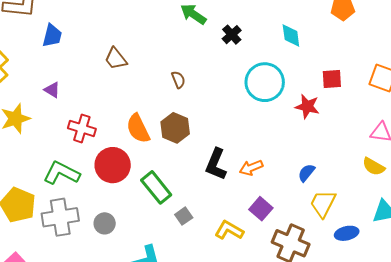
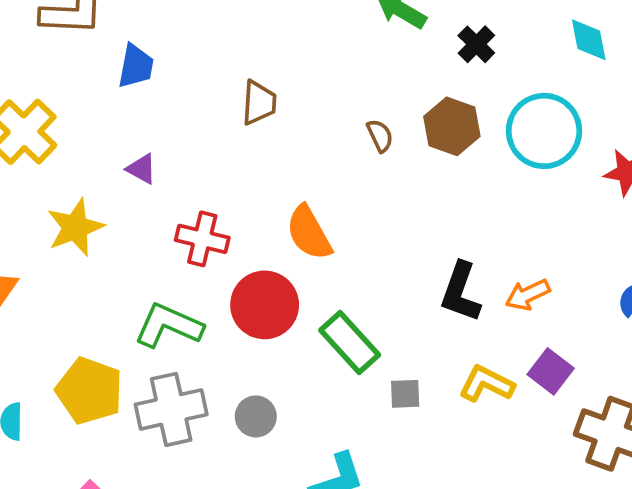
brown trapezoid: (116, 59) -> (259, 103), turned -135
brown hexagon: (175, 128) -> (452, 126), moved
gray square: (184, 216) -> (405, 394), turned 36
yellow L-shape: (229, 230) -> (487, 384), moved

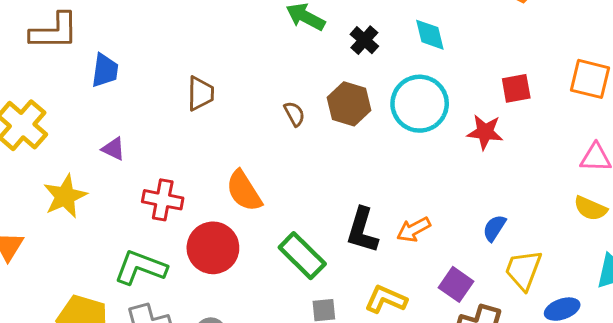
cyan diamond: (589, 40) -> (430, 35), moved
green rectangle: (350, 342) -> (302, 256), moved
purple square: (551, 371) -> (456, 284), moved

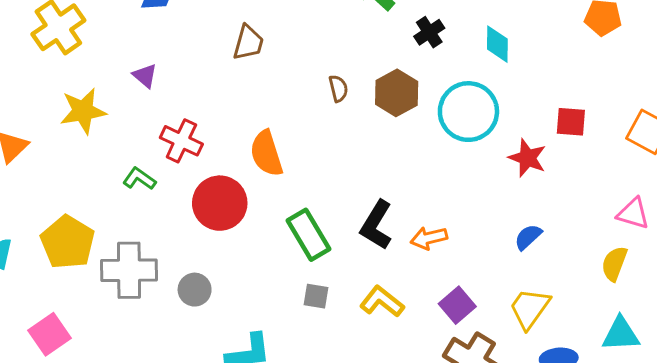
yellow semicircle: (590, 208) -> (614, 264), turned 72
blue semicircle: (494, 228) -> (528, 237), moved
green L-shape: (140, 267) -> (139, 179), moved, size x0.6

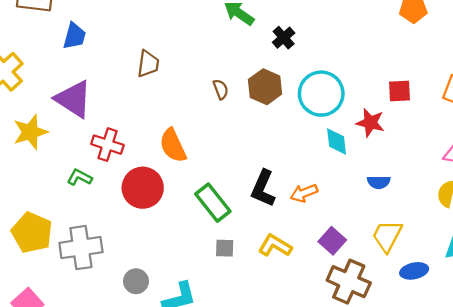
cyan diamond: (497, 44) -> (337, 141), moved
purple triangle: (145, 76) -> (73, 99), size x2.0
blue semicircle: (528, 237) -> (379, 182), turned -130
gray circle: (195, 290) -> (136, 281), moved

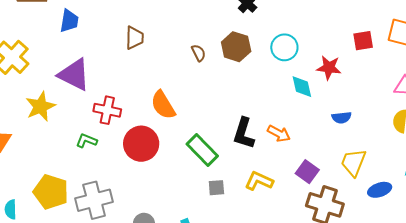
red square: (399, 91) -> (363, 41), moved
cyan circle: (321, 94) -> (284, 47), size x0.7
orange arrow: (304, 193) -> (279, 134), turned -125

